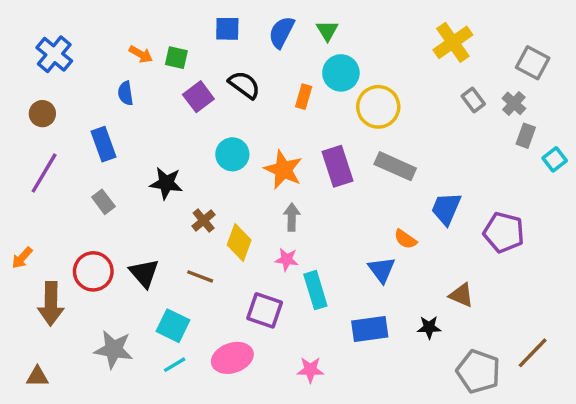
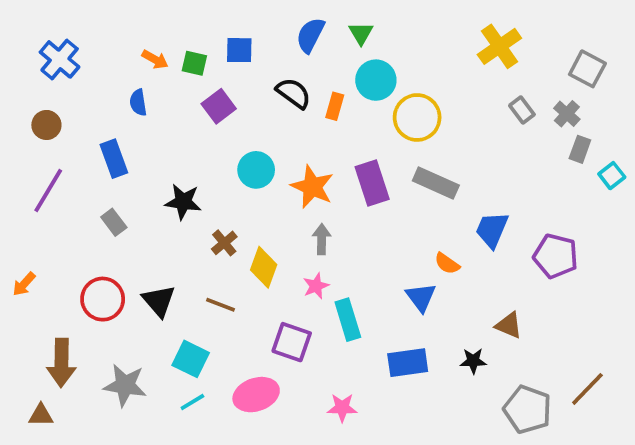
blue square: (227, 29) -> (239, 50), moved
black semicircle: (244, 85) -> (294, 93), moved
pink star: (287, 260) -> (316, 286), turned -30
brown arrow: (51, 304) -> (61, 363), moved

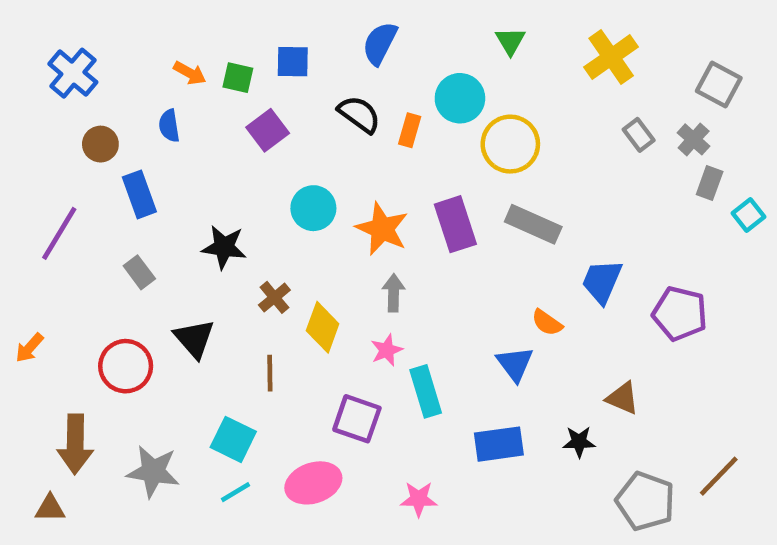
green triangle: (361, 33) -> (510, 41), moved
brown circle: (46, 125) -> (100, 144), moved
black triangle: (159, 301) -> (194, 339), moved
brown line: (221, 305) -> (270, 373), turned 68

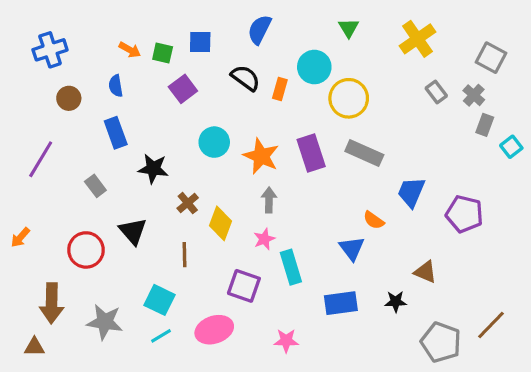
blue cross: (73, 73) -> (50, 50), turned 32
blue rectangle: (139, 194) -> (116, 133), moved

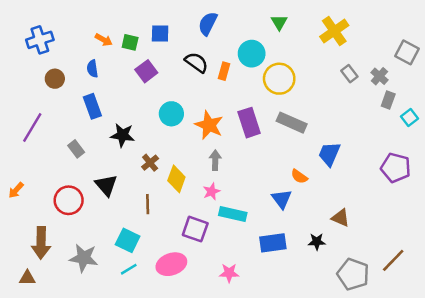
gray square: (491, 58) -> (407, 52), moved
purple pentagon: (464, 214) -> (396, 168), moved
cyan rectangle: (291, 267) -> (233, 214), turned -60

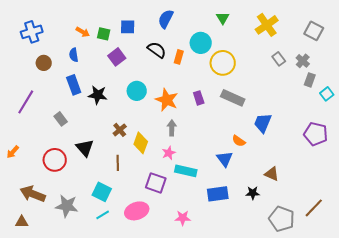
gray square: (407, 52) -> (314, 31), moved
purple rectangle: (249, 123) -> (199, 98), size x0.6
black star: (123, 135) -> (98, 95), moved
brown arrow: (41, 243) -> (33, 194), turned 110

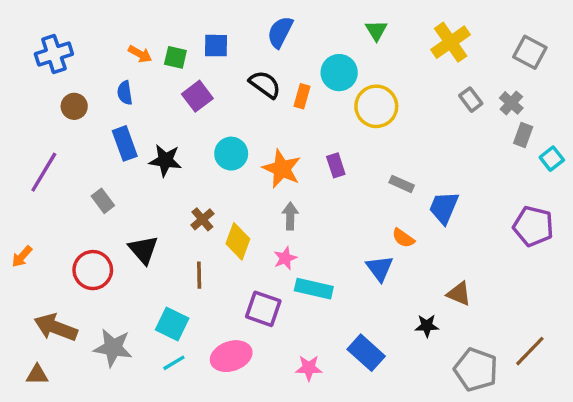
gray rectangle: (233, 98) -> (402, 184), moved, size x0.6
blue rectangle: (218, 194) -> (366, 353), moved, turned 50

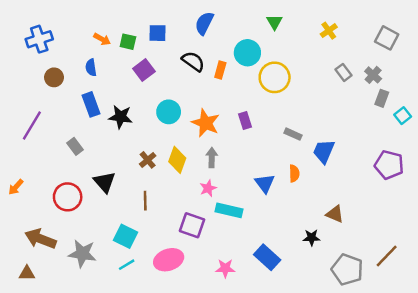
yellow cross: (451, 42) -> (329, 31), size x0.6
orange semicircle: (403, 238) -> (294, 173), turned -126
yellow diamond: (238, 241) -> (177, 160), moved
blue triangle: (380, 268) -> (265, 183), moved

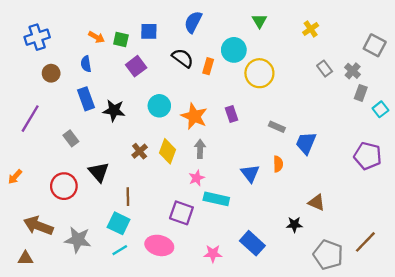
gray square: (387, 38) -> (375, 45), moved
brown line: (145, 201) -> (128, 197), moved
pink ellipse: (169, 260) -> (159, 245), turned 32

